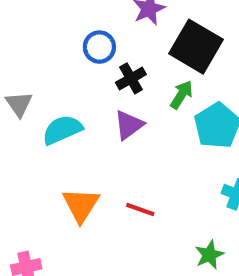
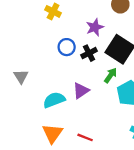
black cross: (131, 78) -> (89, 53), moved
cyan semicircle: (62, 130) -> (54, 100), moved

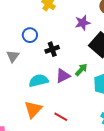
blue circle: (67, 47) -> (30, 35), moved
black cross: (89, 53) -> (52, 49), moved
green arrow: (111, 75) -> (81, 70), moved

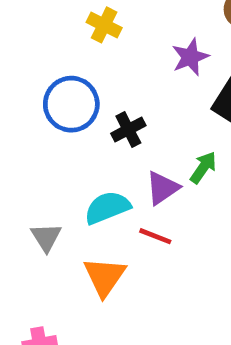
blue circle: (30, 35) -> (71, 104), size x1.5
gray triangle: (13, 56) -> (46, 237), moved
red line: (61, 117) -> (155, 236), moved

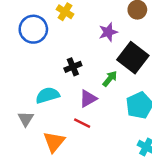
blue circle: (71, 104) -> (33, 29), moved
green arrow: (203, 167) -> (110, 79), moved
cyan semicircle: (107, 208) -> (48, 95), moved

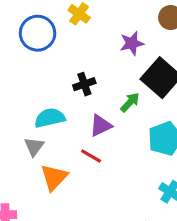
gray triangle: (26, 119) -> (34, 147), moved

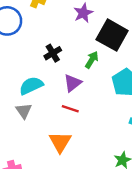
orange triangle: (54, 177) -> (60, 142), moved

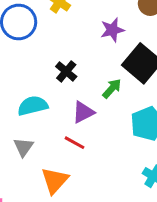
black cross: (53, 53) -> (66, 71), turned -30
gray triangle: (24, 111) -> (23, 147), moved

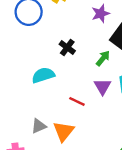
purple triangle: (83, 112) -> (103, 87), moved, turned -30
gray triangle: (23, 147) -> (39, 126), moved, turned 35

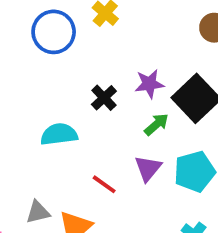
purple star: (101, 14) -> (149, 84), moved

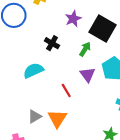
purple star: (149, 84) -> (73, 19), moved
red line: (104, 184) -> (66, 90), turned 40

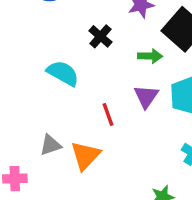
green arrow: (85, 49) -> (150, 56), turned 48
cyan semicircle: (33, 70) -> (63, 73), turned 42

